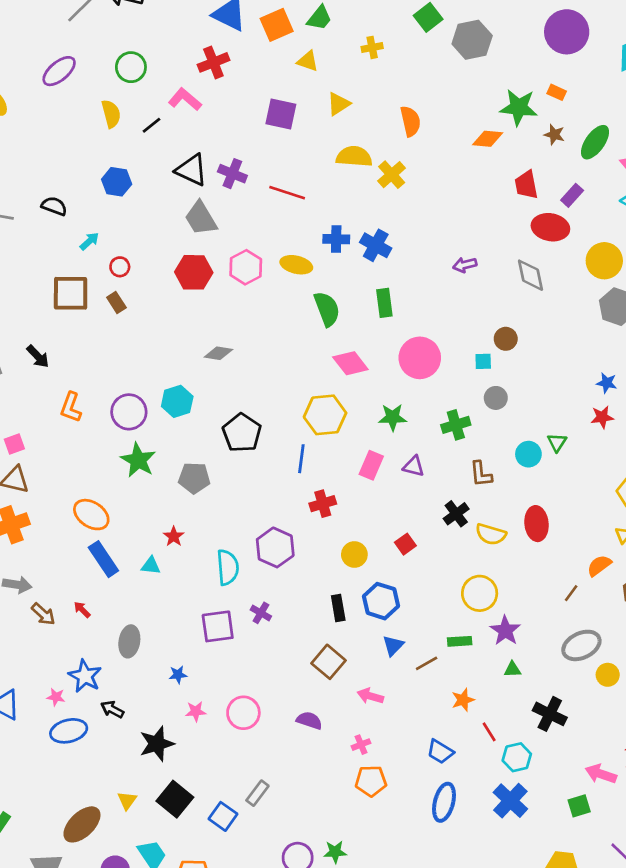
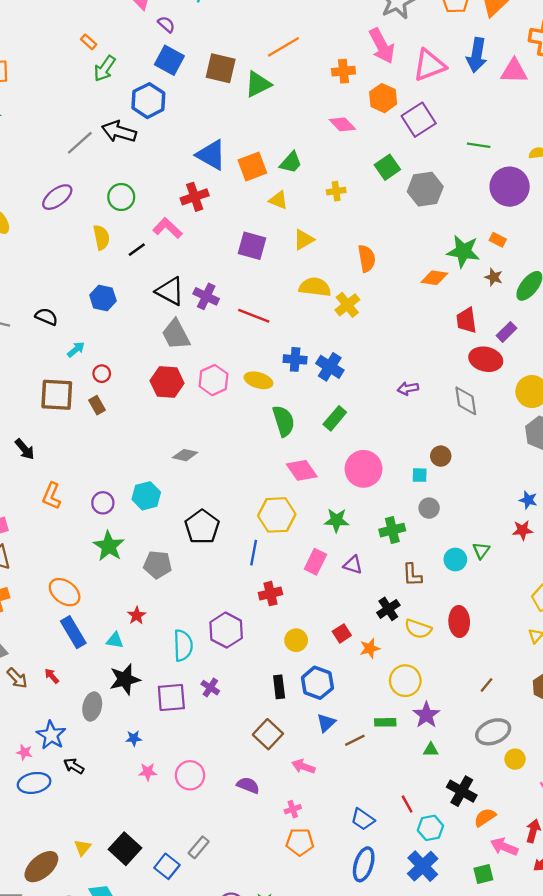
green rectangle: (384, 303) -> (335, 418), turned 45
purple circle: (129, 412) -> (103, 503), size x0.7
orange semicircle: (599, 566) -> (485, 817), moved
orange star: (463, 700) -> (370, 648), moved
black star: (157, 744) -> (125, 679), moved

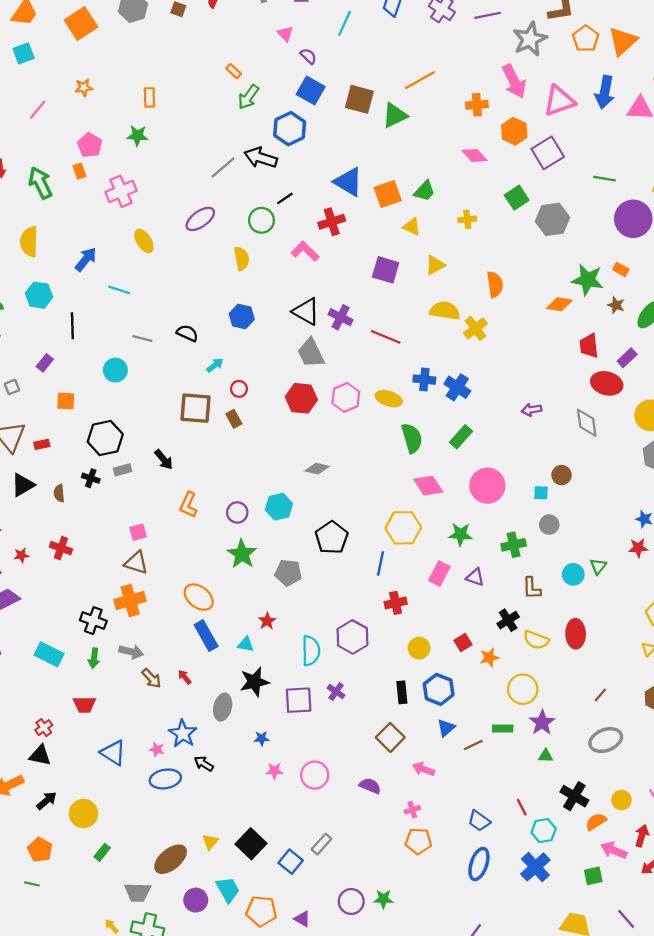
black line: (137, 250) -> (285, 198), moved
yellow circle: (515, 759) -> (622, 800), moved

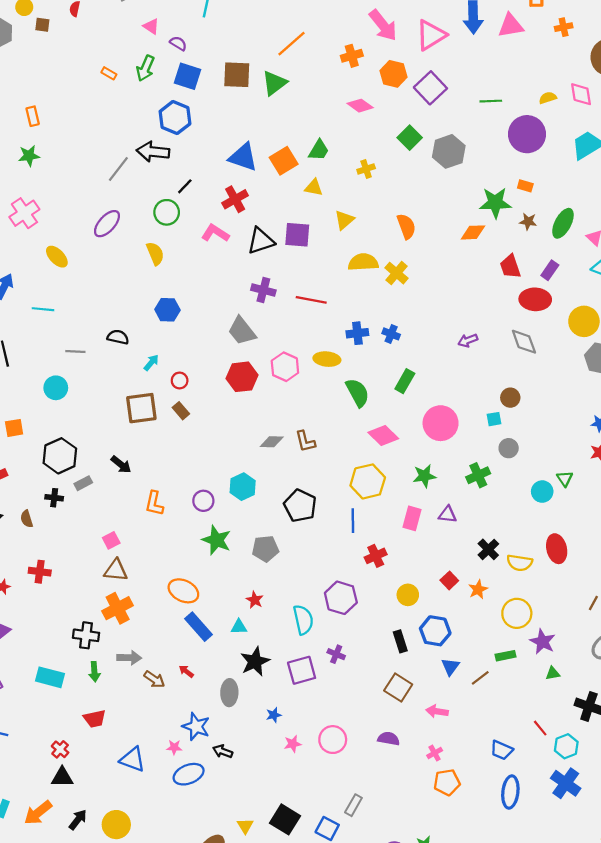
green arrow: (248, 97) -> (145, 68), moved
black triangle: (306, 311) -> (261, 241), moved, turned -36
blue cross: (457, 387) -> (391, 334), size x0.7
brown L-shape: (532, 588) -> (305, 441), moved

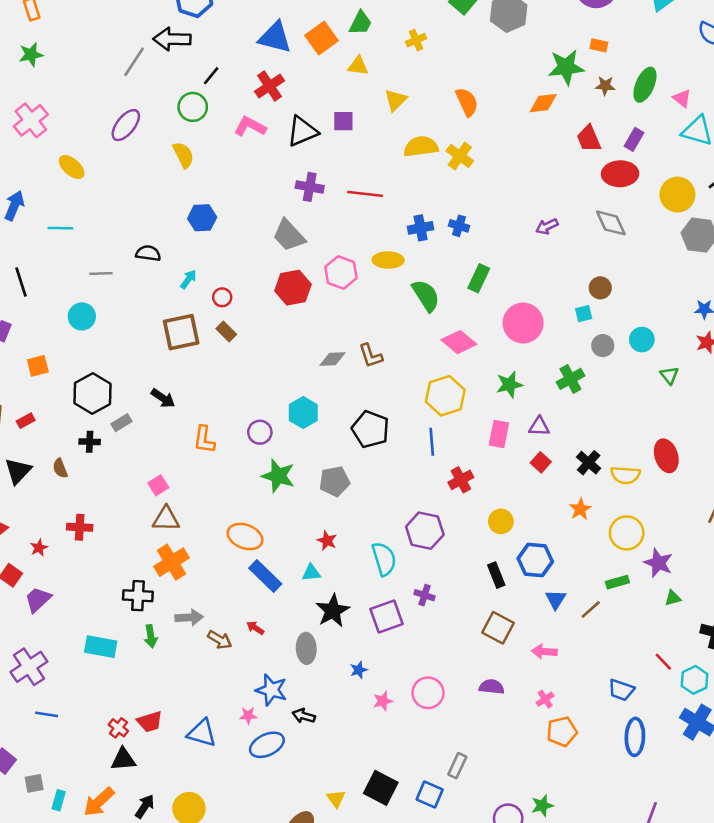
purple square: (297, 235) -> (343, 121), size x0.7
cyan circle: (542, 492) -> (642, 340), moved
red square: (449, 580) -> (541, 462), moved
red trapezoid: (95, 719) -> (150, 722), moved

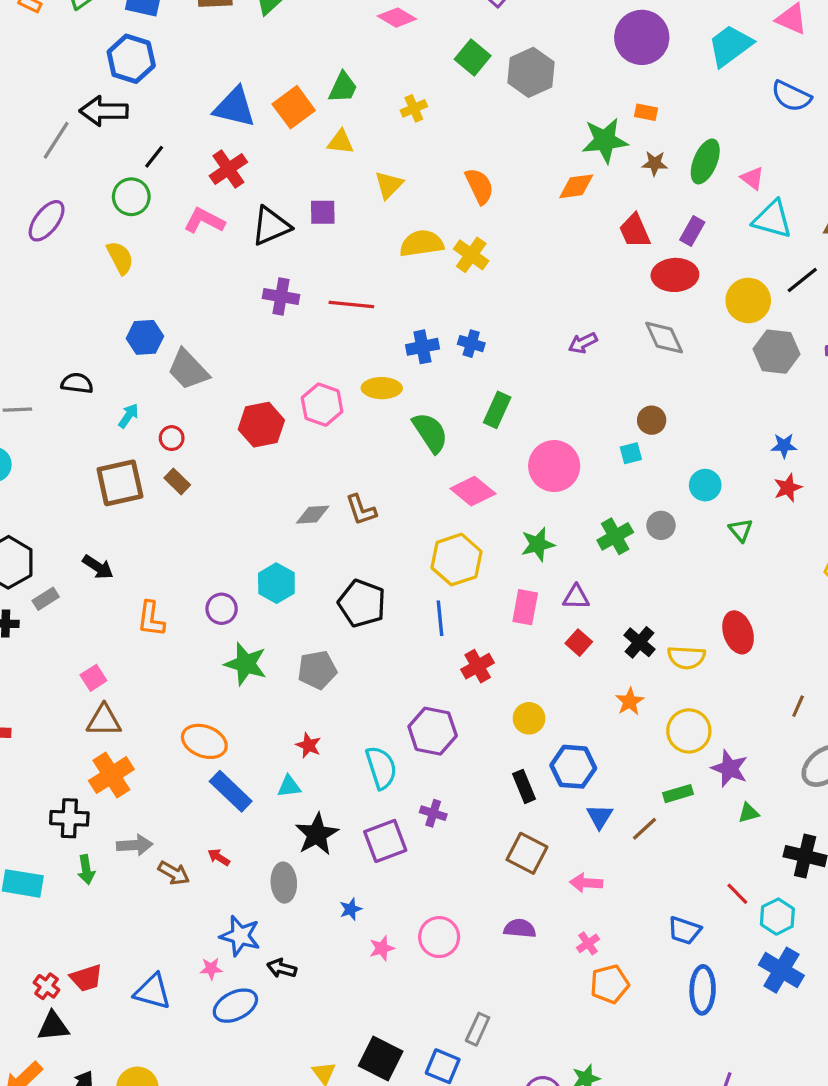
gray trapezoid: (289, 235) -> (188, 370), moved
gray circle: (603, 346) -> (661, 525), moved

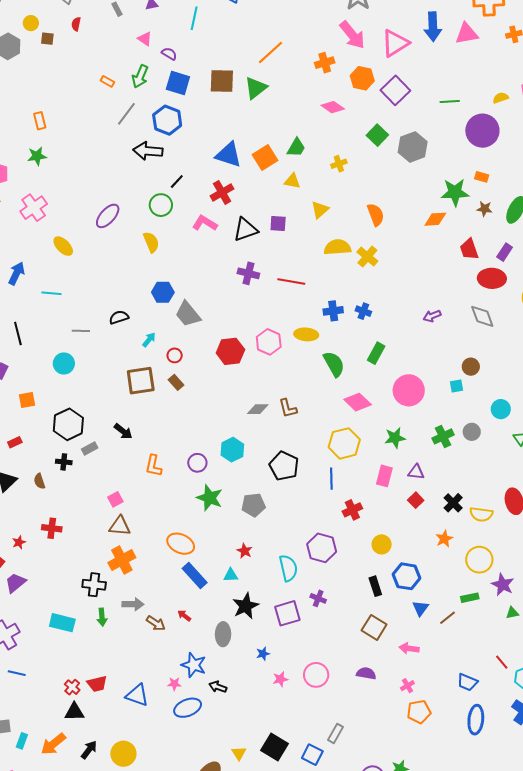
gray line: (56, 140) -> (126, 114), moved
black semicircle: (77, 383) -> (119, 317), turned -30

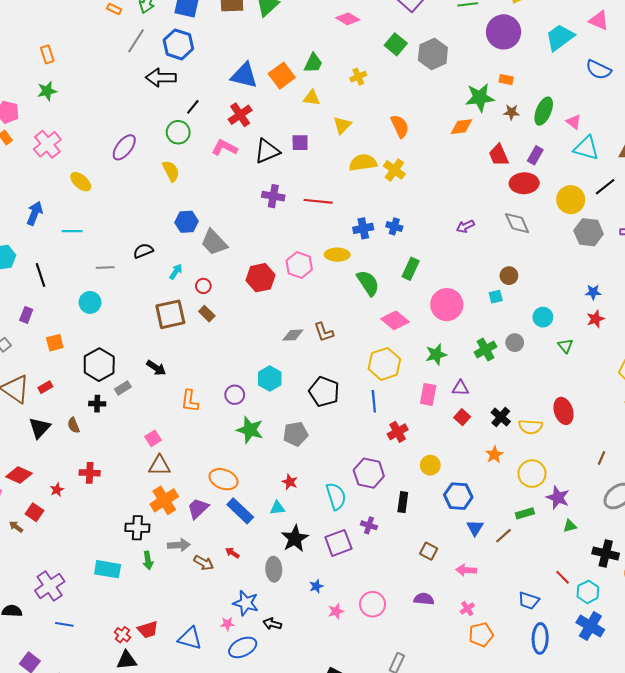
purple trapezoid: (16, 583) -> (198, 508), moved
black rectangle: (375, 586) -> (403, 502), moved, turned 30
brown square: (374, 627) -> (429, 551), size x0.7

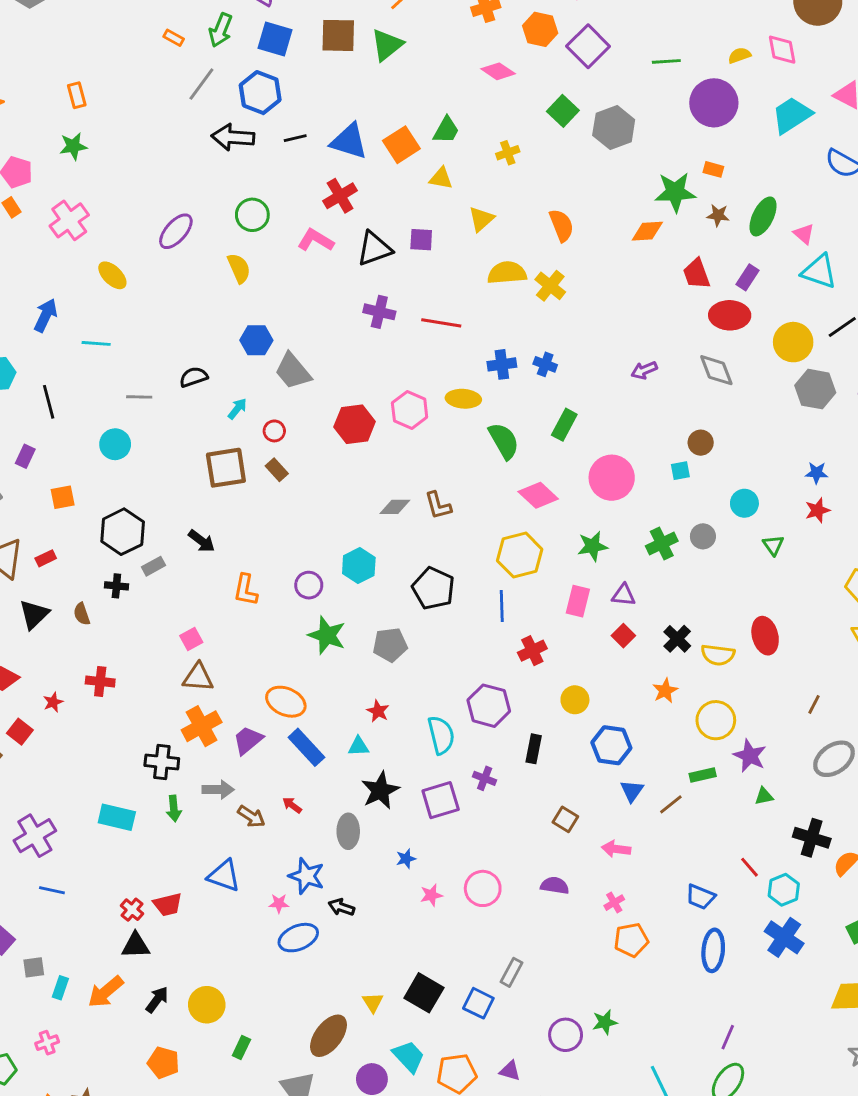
black line: (193, 107) -> (295, 138), moved, turned 35
blue triangle: (190, 638) -> (224, 876), moved

